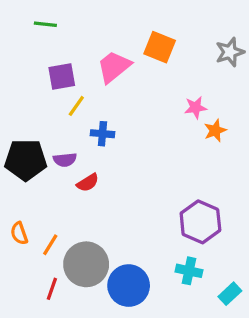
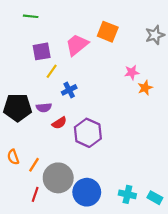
blue cross: (102, 134) -> (69, 90), turned -32
purple hexagon: (200, 222) -> (88, 133), moved
cyan cross: (189, 271) -> (127, 194), moved
cyan rectangle: (230, 294) -> (155, 198), turned 72

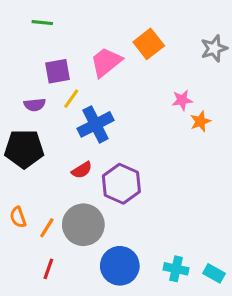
orange square: (108, 32) -> (149, 44), turned 30
blue cross: (69, 90) -> (95, 124), size x1.6
purple semicircle: (44, 108) -> (35, 105), moved
gray circle: (58, 178) -> (83, 225), moved

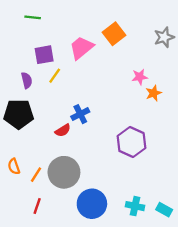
purple semicircle: (35, 105) -> (27, 80), turned -98
blue cross: (95, 124) -> (80, 114), moved, size x0.7
purple hexagon: (121, 184) -> (132, 142), moved

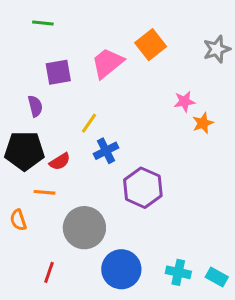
yellow line: (55, 76) -> (89, 123), moved
red semicircle: (63, 130) -> (60, 162), moved
purple hexagon: (132, 142) -> (143, 188), moved
orange line: (36, 175) -> (44, 192), moved, turned 63

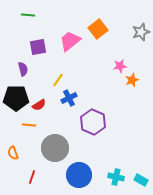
orange semicircle: (18, 220) -> (13, 153), moved

